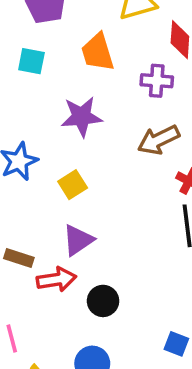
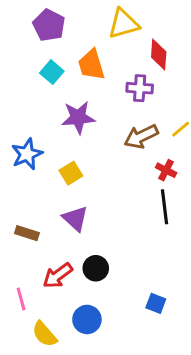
cyan square: (31, 61) -> (52, 72), moved, turned 30
purple triangle: (78, 240) -> (75, 218), turned -44
red arrow: (56, 279) -> (58, 276), moved, turned 152

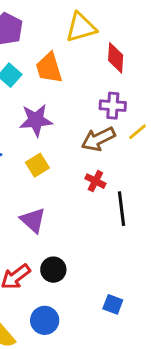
purple cross: (140, 88) -> (113, 106), moved
red cross: (166, 170) -> (95, 181), moved
yellow square: (71, 173) -> (37, 165), moved

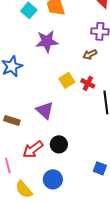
brown arrow: (98, 139) -> (90, 54), size x0.6
yellow square: (37, 165) -> (67, 80), moved

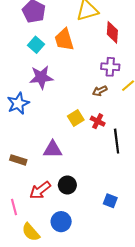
purple star: (47, 41) -> (41, 77), moved
purple triangle: (45, 110) -> (53, 149), turned -42
blue square: (100, 168) -> (110, 201), moved

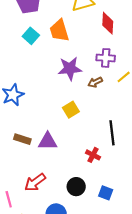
purple star: (41, 77) -> (70, 69), moved
red cross: (98, 121) -> (93, 155), moved
brown rectangle: (18, 160) -> (22, 139), moved
black circle: (67, 185) -> (76, 187), moved

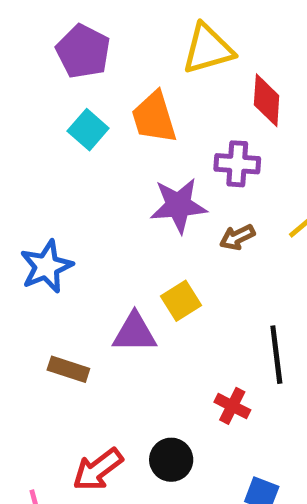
purple cross: (106, 58) -> (237, 164), moved
purple triangle: (48, 141) -> (135, 333), moved
black circle: (76, 187) -> (171, 460), moved

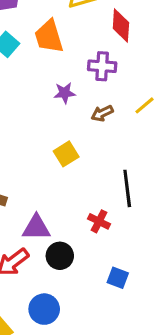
purple star: (179, 205) -> (65, 93), size x0.6
purple triangle: (135, 333) -> (36, 228), moved

